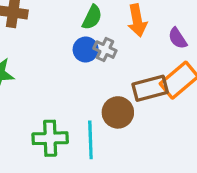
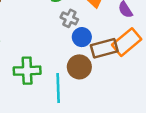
blue circle: (86, 50) -> (82, 37), moved
green cross: (50, 138) -> (27, 71), moved

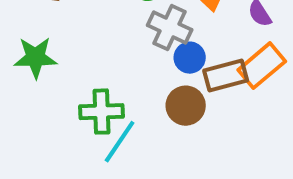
gray cross: (69, 18) -> (170, 27), size x1.5
cyan line: (58, 88) -> (120, 142), moved, turned 36

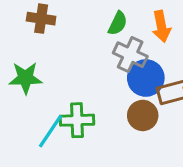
blue circle: (190, 58) -> (146, 78), size x1.5
cyan line: (120, 142) -> (50, 131), moved

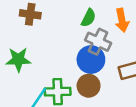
blue circle: (146, 78) -> (91, 60), moved
brown circle: (143, 115) -> (89, 86), moved

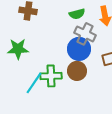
green semicircle: (89, 18) -> (77, 14), turned 49

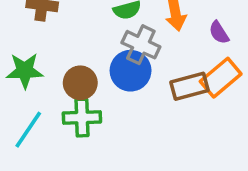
brown circle: (77, 71) -> (80, 83), moved
cyan line: (34, 83) -> (28, 130), moved

